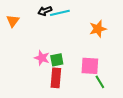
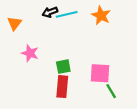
orange star: (98, 29) -> (101, 15), moved, turned -30
pink star: (42, 58) -> (30, 53), moved

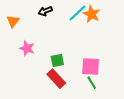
cyan line: (67, 14) -> (77, 13), moved, turned -30
red rectangle: (62, 87) -> (56, 79), turned -48
green line: (111, 91) -> (92, 83), moved

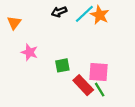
black arrow: (45, 11) -> (59, 12), moved
red rectangle: (56, 79) -> (83, 85), moved

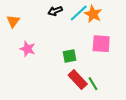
green square: (62, 65) -> (69, 56), moved
pink square: (99, 72) -> (101, 44), moved

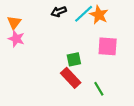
pink star: (27, 49) -> (16, 39), moved
red rectangle: (78, 80) -> (71, 78), moved

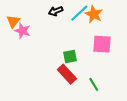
pink star: (16, 39) -> (23, 31), moved

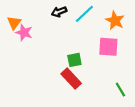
orange star: (94, 14) -> (115, 20), moved
green line: (94, 84) -> (120, 90), moved

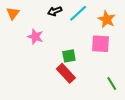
orange triangle: (14, 23) -> (13, 13), moved
pink star: (24, 33) -> (35, 37), moved

